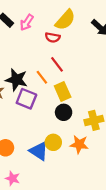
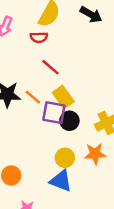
orange line: (42, 77) -> (33, 97), moved
purple square: (26, 99) -> (54, 113), moved
blue triangle: (39, 151) -> (61, 181), moved

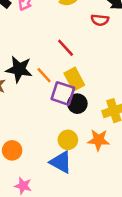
red semicircle: (39, 37) -> (100, 20), moved

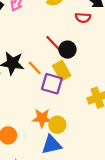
black circle: (77, 104) -> (67, 50), moved
orange star: (99, 140) -> (42, 118), moved
blue triangle: (61, 162) -> (52, 145), turned -40

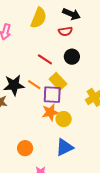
black circle: (67, 50) -> (72, 57), moved
orange star: (42, 118) -> (50, 112), moved
yellow circle: (57, 125) -> (64, 119), moved

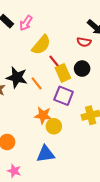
yellow semicircle: (39, 18) -> (41, 45), moved
yellow rectangle: (58, 81) -> (63, 73), moved
purple square: (52, 95) -> (64, 96), moved

